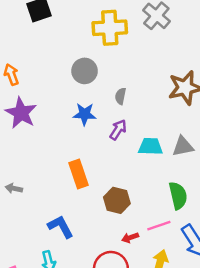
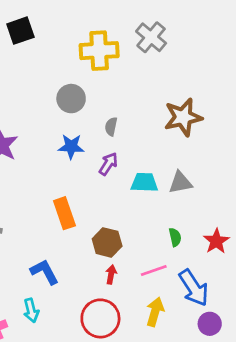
green semicircle: (178, 196) -> (175, 237), size x0.6
red arrow: (130, 238) -> (111, 274), moved, turned 119

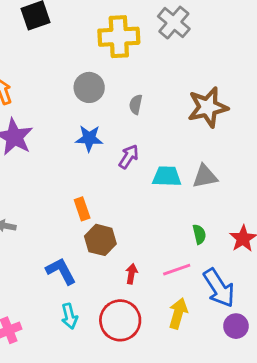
gray semicircle: (111, 127) -> (136, 104), moved
orange rectangle: (64, 213) -> (82, 209), size x0.7
brown hexagon: (107, 242) -> (100, 240), moved
cyan arrow: (31, 310) -> (69, 316), moved

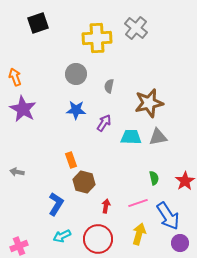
brown star: (208, 107) -> (149, 103), moved
blue L-shape: (61, 271) -> (56, 204), turned 60
cyan arrow: (69, 316) -> (62, 236), turned 78

